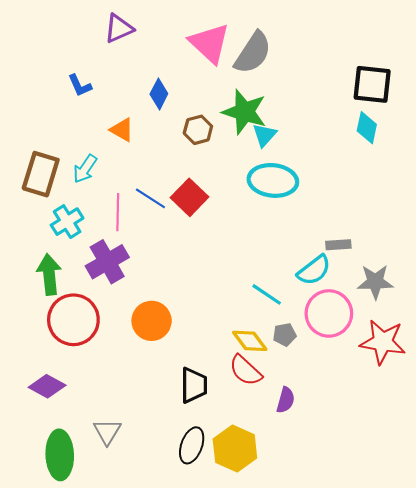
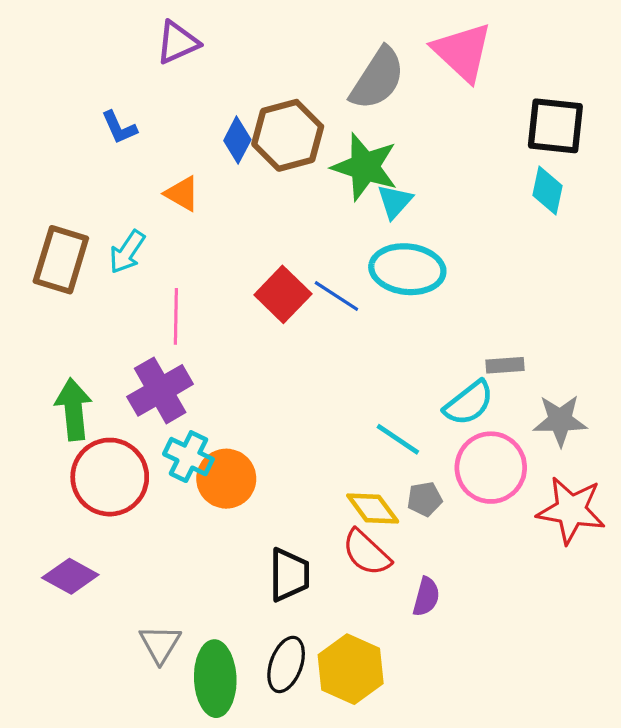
pink triangle: (210, 43) -> (462, 52), moved
brown hexagon: (198, 130) -> (288, 135), moved, size x1.6
blue line: (150, 198) -> (336, 296), moved
cyan cross: (67, 222) -> (188, 457), moved, turned -32
green ellipse: (60, 455) -> (215, 679), moved

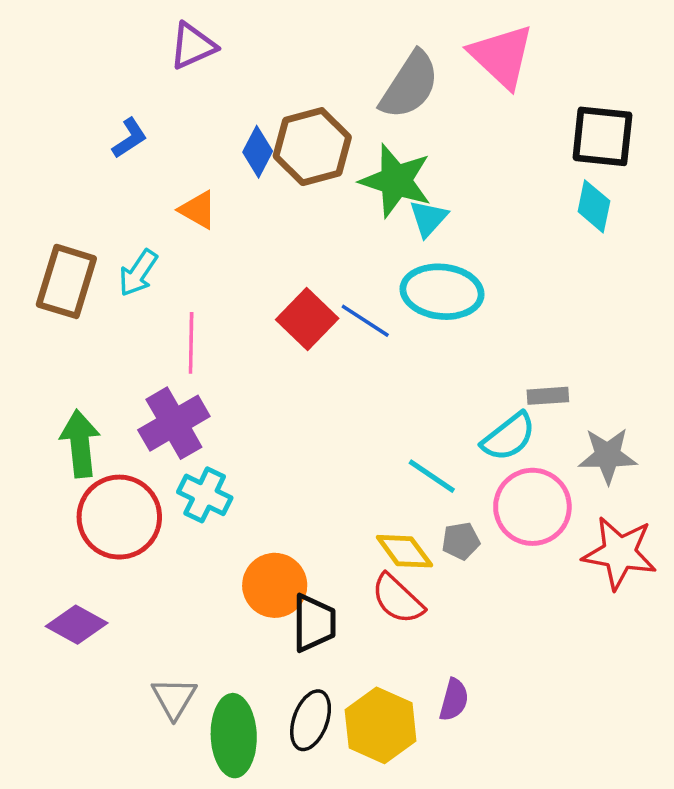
blue L-shape: (119, 127) -> (130, 138), turned -99
orange circle: (226, 479) -> (275, 585), moved
purple semicircle: (426, 597) -> (454, 700), moved

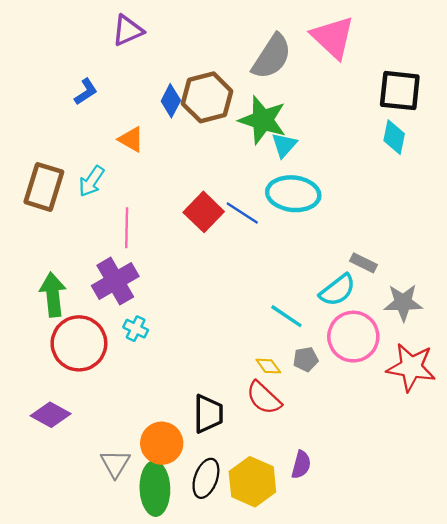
gray rectangle: (548, 396) -> (364, 263), turned 30
cyan cross: (205, 495) -> (136, 329), size x0.7
yellow diamond: (404, 551) -> (268, 366), size x0.7
orange circle: (275, 585) -> (162, 443), moved

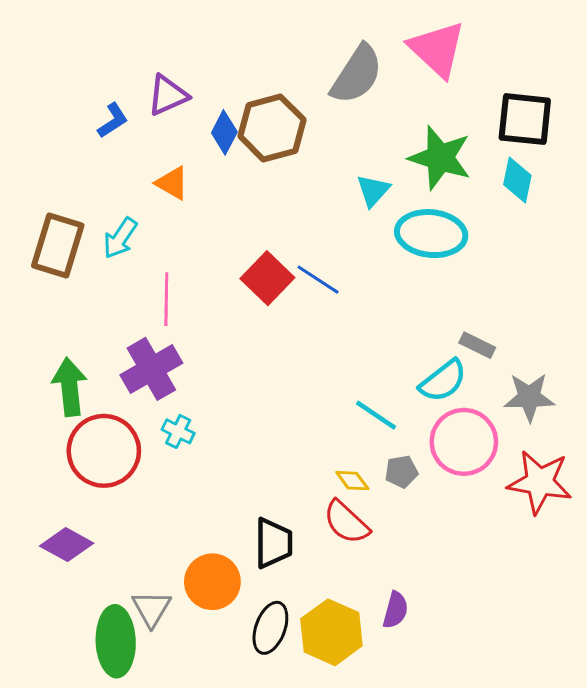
purple triangle: (128, 30) -> (168, 95), moved
green star: (263, 120) -> (440, 158), moved
cyan ellipse: (293, 194) -> (431, 234), moved
green ellipse: (155, 489) -> (116, 641), moved

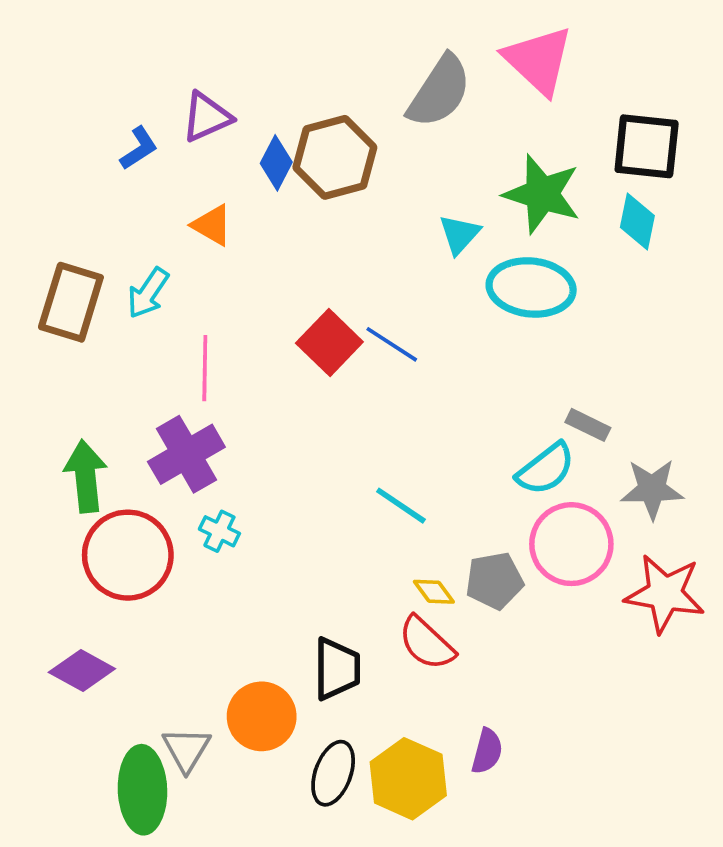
cyan line: (376, 415) -> (401, 506), moved
gray pentagon: (401, 472) -> (494, 581), size x1.4

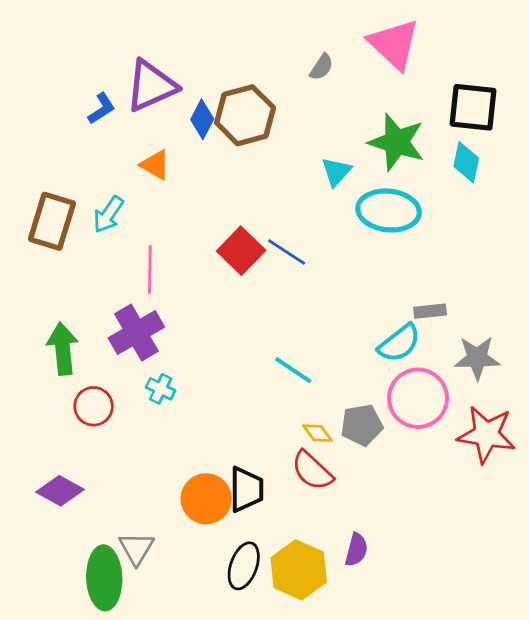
gray semicircle: (439, 91) -> (321, 67), size x0.5
purple triangle: (207, 117) -> (151, 86), size x1.4
gray rectangle: (588, 425) -> (430, 311), turned -32
red circle: (128, 555) -> (94, 406), size x0.6
orange circle: (262, 716) -> (206, 499), moved

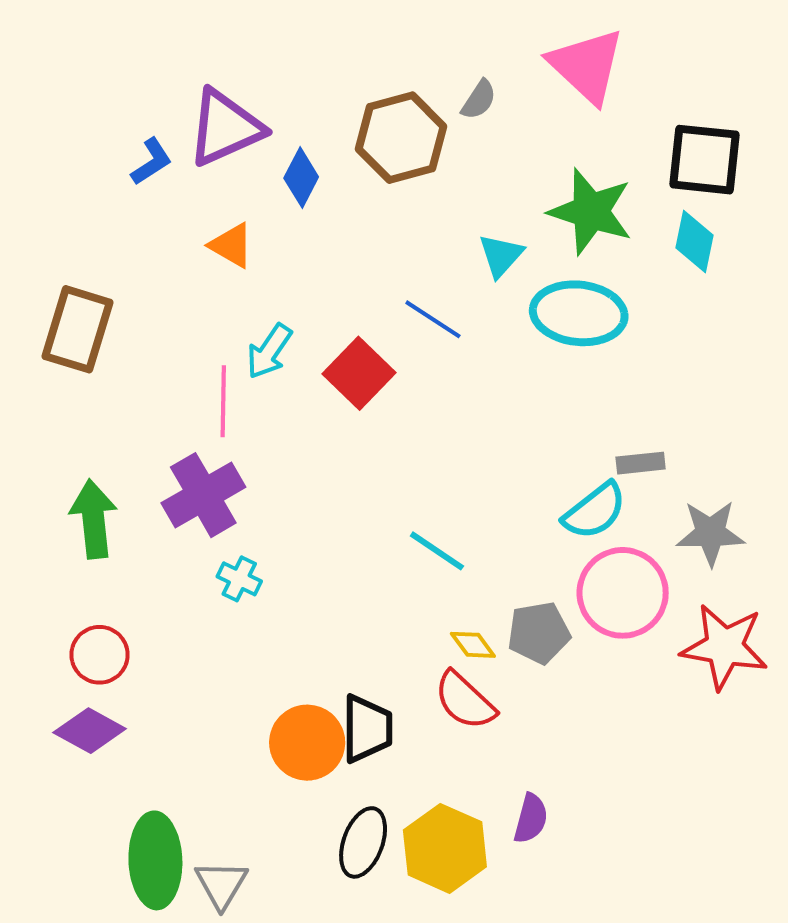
brown hexagon: (245, 115) -> (401, 138), moved
cyan arrow: (108, 215) -> (269, 351), moved
blue line: (287, 252) -> (433, 319), moved
red circle: (94, 406) -> (100, 655), moved
gray triangle: (136, 548) -> (221, 884), moved

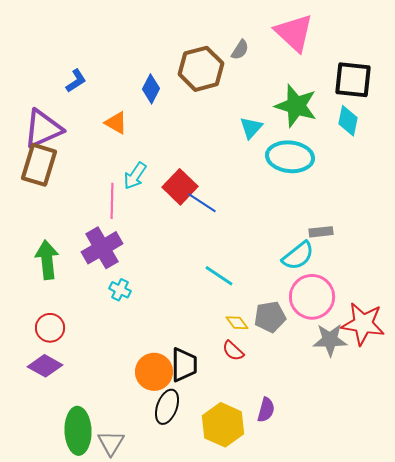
purple triangle: (225, 128) -> (43, 129), moved
blue line: (433, 319) -> (202, 203), moved
gray star: (710, 533) -> (330, 340), moved
red semicircle: (465, 701) -> (233, 351), size x0.7
black ellipse: (363, 842) -> (167, 407), moved

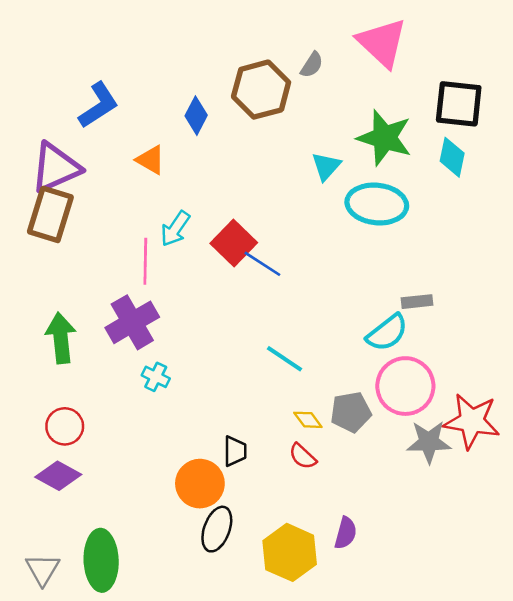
blue L-shape: (76, 81) -> (99, 105), size x1.5
black trapezoid: (184, 365) -> (235, 451), moved, size x0.7
gray triangle: (111, 443) -> (43, 569), moved

